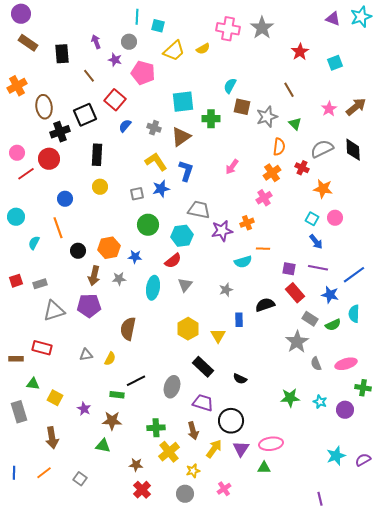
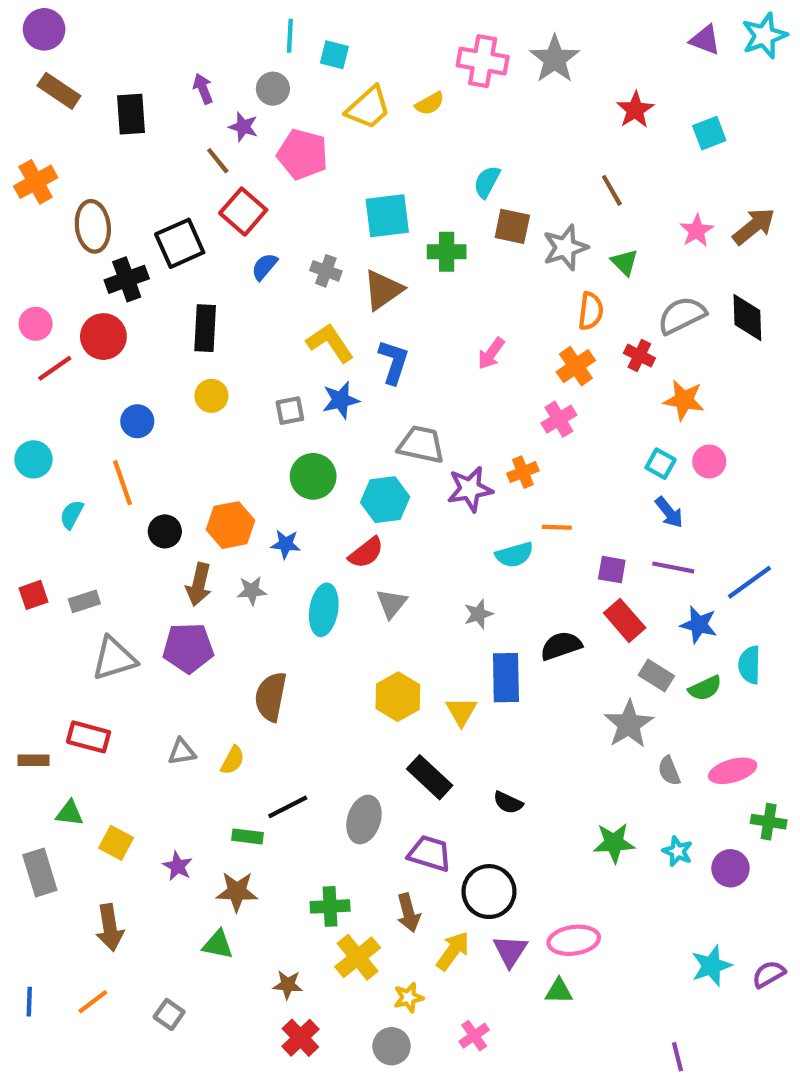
brown line: (89, 76) -> (218, 161), moved
blue rectangle: (239, 320) -> (506, 678), size x1.6

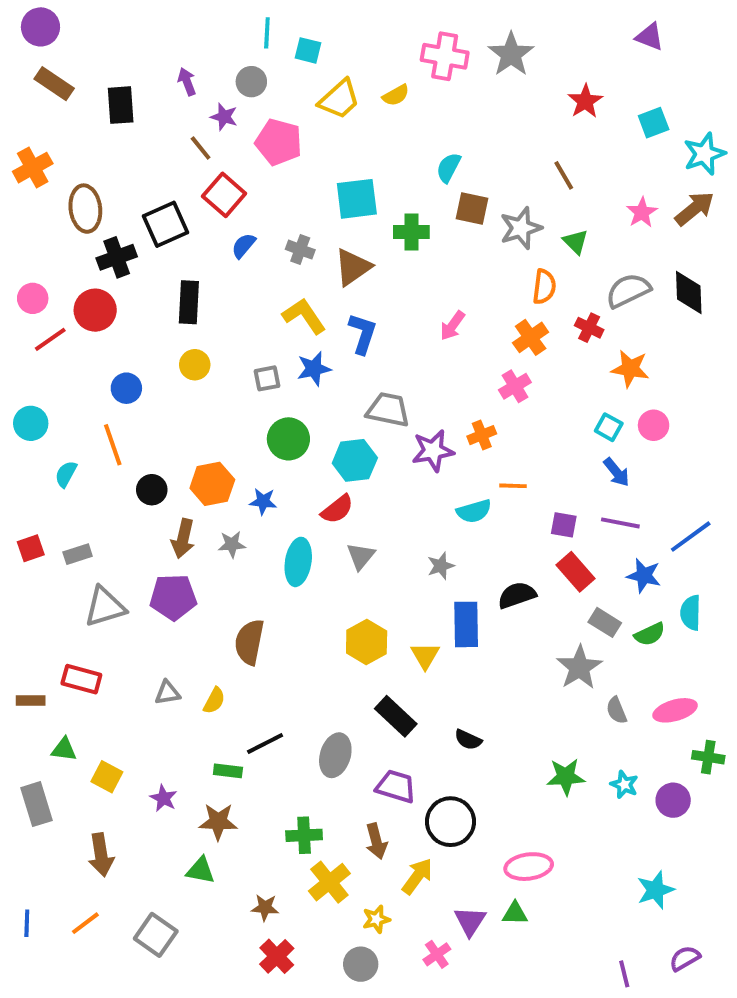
cyan star: (764, 36) -> (704, 154), moved
purple triangle: (510, 951) -> (470, 921), moved
purple semicircle: (769, 974) -> (685, 958), moved
gray square: (169, 1014) -> (156, 935), size x1.5

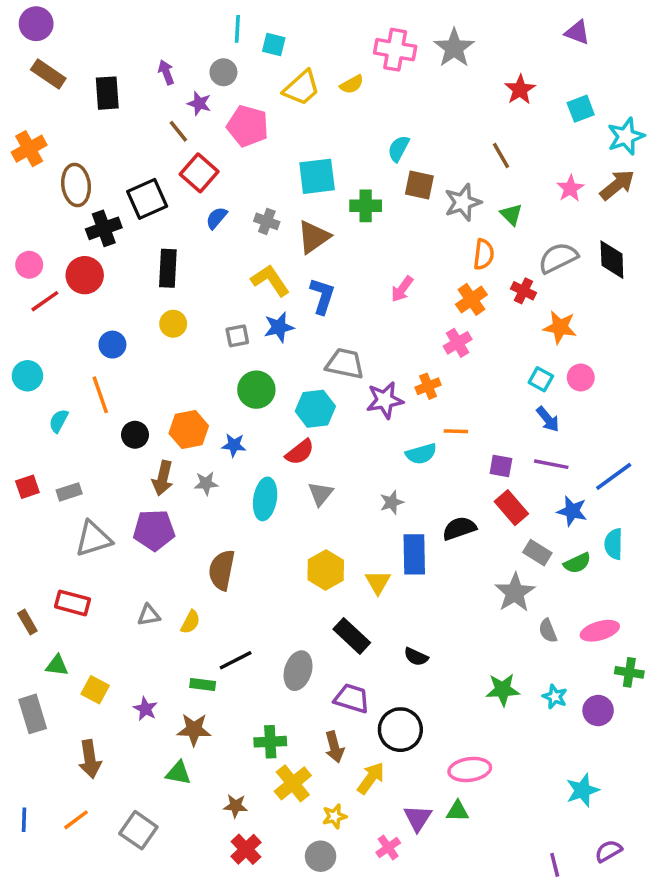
brown rectangle: (31, 701) -> (27, 622), turned 60

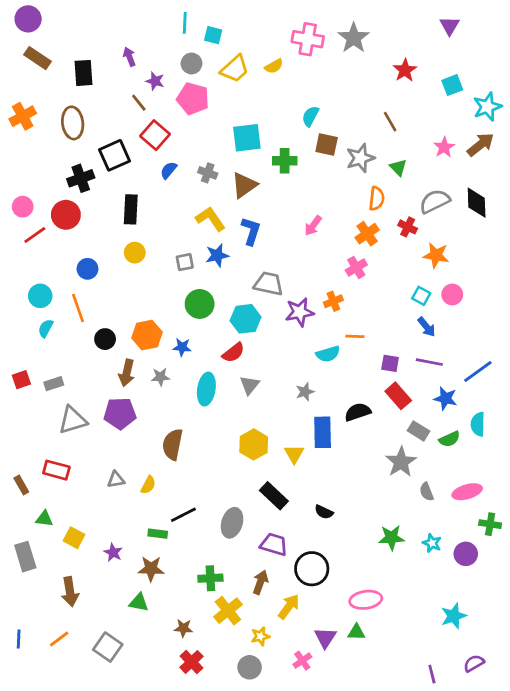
purple triangle: (577, 32) -> (450, 26), turned 40
gray circle: (223, 72) -> (192, 63), moved
brown ellipse: (76, 185) -> (73, 123), moved
cyan circle: (27, 376) -> (40, 296), moved
brown arrow: (334, 747) -> (260, 582), turned -145

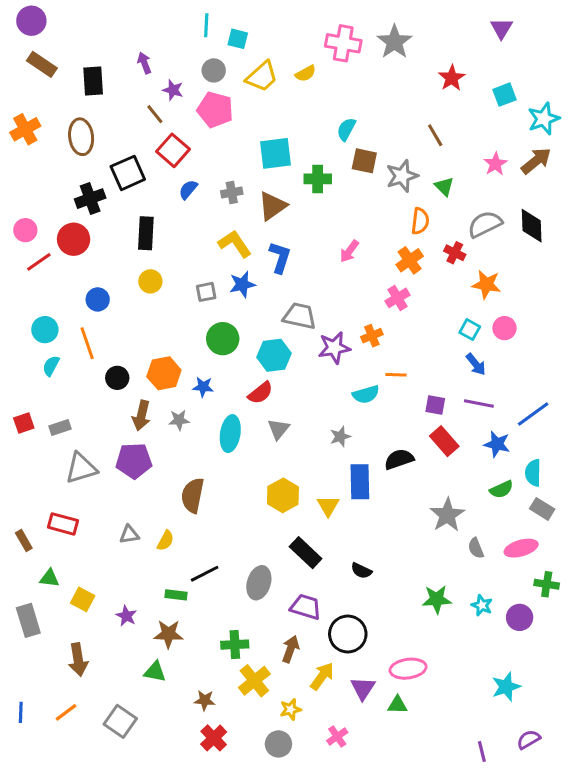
gray cross: (208, 173) -> (232, 192), turned -30
gray rectangle: (418, 431) -> (542, 509), moved
purple triangle: (325, 638) -> (363, 688), moved

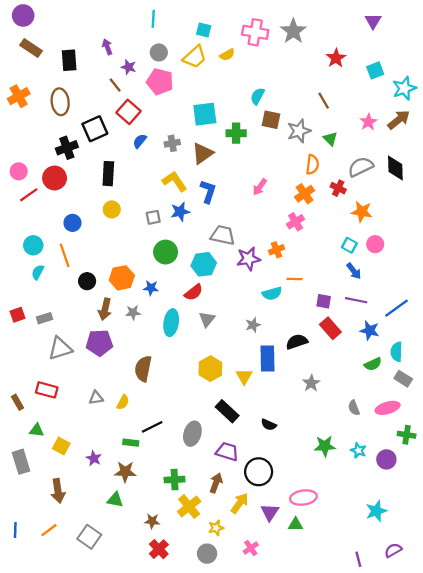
cyan square: (238, 39) -> (204, 30), moved
gray star: (447, 515) -> (311, 383), moved, size x0.7

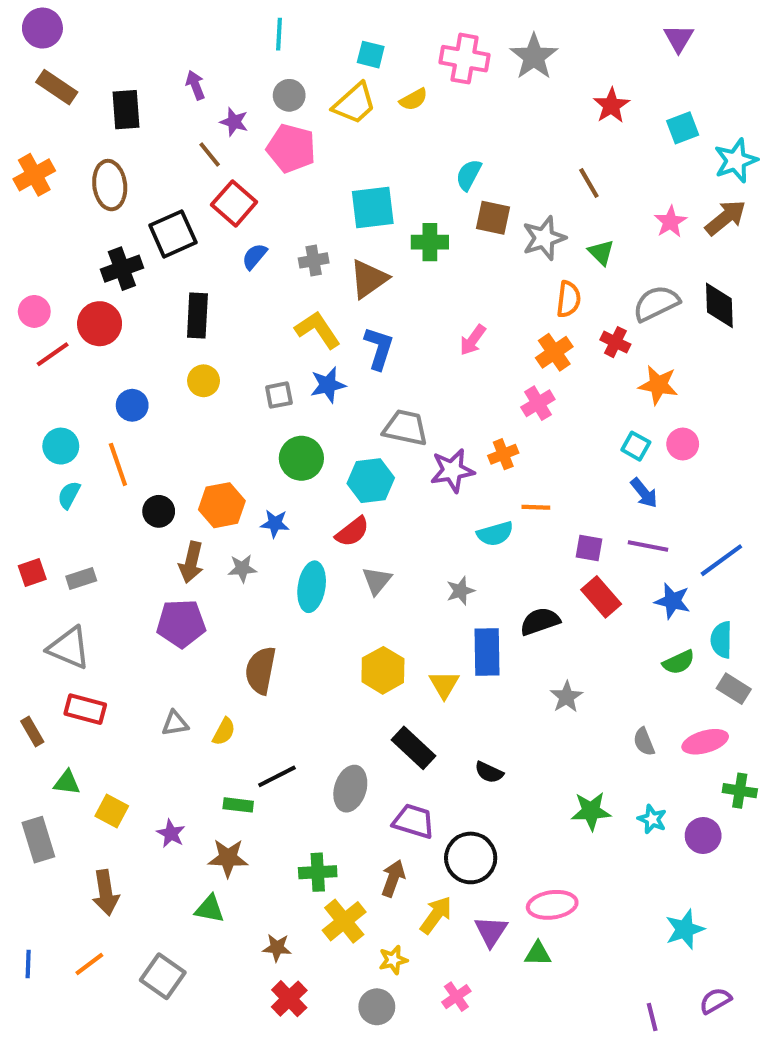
gray triangle: (60, 348) -> (69, 648), moved, turned 40

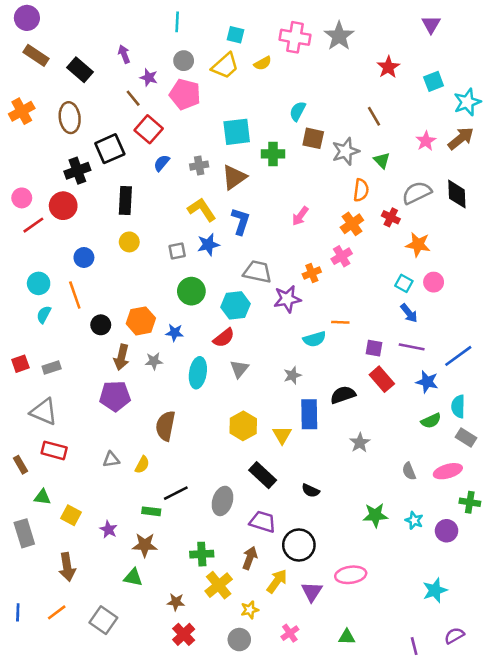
black rectangle: (126, 110) -> (80, 70), turned -45
orange cross: (503, 454) -> (312, 273), moved
green triangle: (538, 954) -> (347, 637), moved

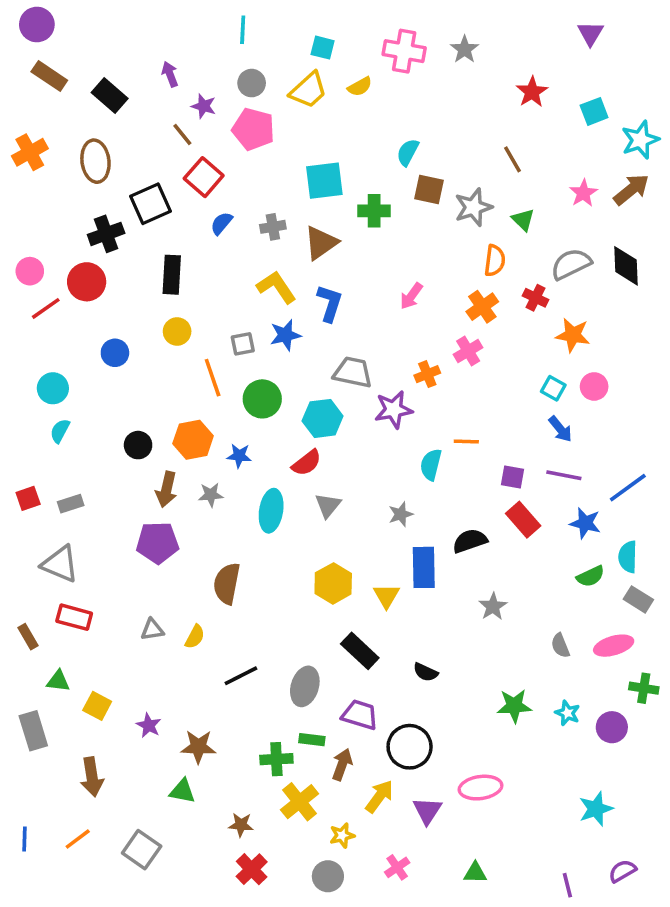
gray star: (339, 36) -> (465, 49), size x0.7
orange line: (75, 295) -> (213, 378), moved
cyan semicircle: (314, 339) -> (431, 465), turned 120
green rectangle: (151, 511) -> (312, 740), moved

